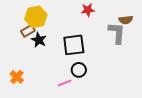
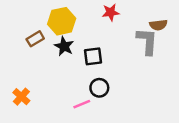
yellow hexagon: (36, 17) -> (62, 21), moved
black star: (39, 40) -> (64, 46), moved
black square: (74, 45) -> (93, 56), size x0.7

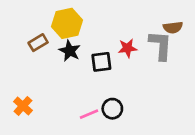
red star: (111, 12) -> (127, 48), moved
black circle: (99, 88) -> (112, 109), moved

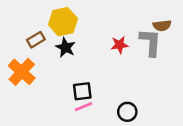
black square: (101, 62) -> (82, 91), moved
orange cross: (23, 106) -> (22, 72), moved, size x1.5
black circle: (112, 109) -> (127, 112), moved

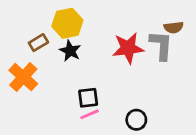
red star: (120, 45) -> (128, 48), size x1.6

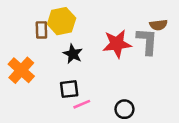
brown rectangle: (38, 43) -> (41, 30), moved, turned -60
black star: (70, 51) -> (73, 54), moved
black square: (88, 98) -> (69, 89), moved

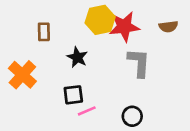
yellow hexagon: (62, 21) -> (100, 20), moved
gray L-shape: (147, 41) -> (139, 63), moved
red star: (117, 44) -> (124, 27), moved

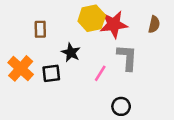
brown semicircle: (168, 27) -> (154, 24), turned -70
black square: (73, 95) -> (51, 73), moved
pink line: (87, 111) -> (100, 73), moved, turned -35

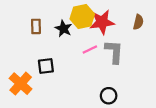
black star: (71, 53) -> (63, 29), moved
orange cross: (21, 68) -> (21, 84), moved
pink line: (100, 73) -> (90, 50), moved, turned 32

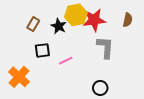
brown rectangle: (36, 26) -> (33, 24), turned 32
pink line: (90, 50) -> (66, 61), moved
black square: (46, 66) -> (42, 50), moved

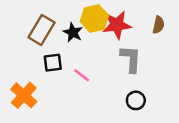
brown rectangle: (33, 24) -> (41, 30), size x1.6
pink line: (66, 61) -> (82, 75), turned 64
black circle: (100, 88) -> (136, 100), moved

